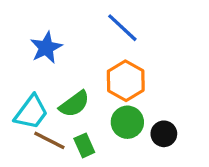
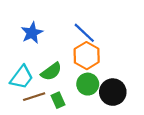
blue line: (122, 28) -> (84, 33), moved
black circle: (164, 134) -> (113, 92), size x1.5
brown line: (49, 140) -> (34, 97), turned -45

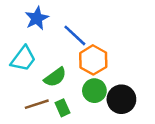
blue star: (32, 33) -> (37, 18), moved
blue line: (84, 33) -> (75, 35), moved
cyan trapezoid: (22, 77) -> (23, 59), moved

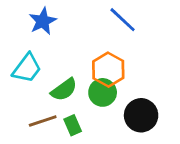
blue line: (75, 35) -> (123, 20), moved
green circle: (94, 91) -> (103, 92), moved

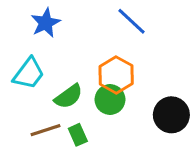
black circle: (141, 115) -> (171, 115), moved

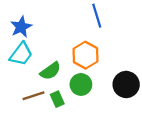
blue line: (131, 21) -> (97, 16), turned 30
blue star: (46, 23) -> (21, 27), moved
green circle: (110, 100) -> (81, 84), moved

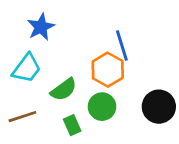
blue line: (97, 16) -> (122, 45), moved
blue star: (21, 27) -> (41, 27), moved
brown line: (34, 96) -> (22, 117), moved

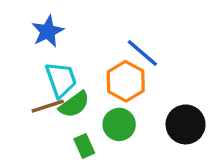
blue line: (122, 45) -> (142, 53), turned -32
cyan trapezoid: (27, 68) -> (61, 80), moved, turned -56
brown line: (22, 117) -> (48, 106), moved

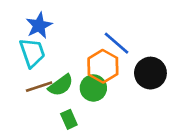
cyan trapezoid: (61, 80) -> (32, 53), moved
green circle: (119, 124) -> (93, 88), moved
black circle: (186, 124) -> (150, 73), moved

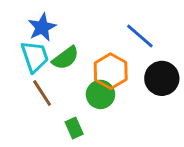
blue line: (116, 43) -> (140, 36), moved
green semicircle: (61, 85) -> (65, 58), moved
brown line: (39, 87) -> (42, 93), turned 75

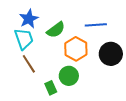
blue line: (140, 36) -> (96, 25), turned -45
green semicircle: (65, 58) -> (56, 30), moved
green circle: (100, 94) -> (69, 76), moved

